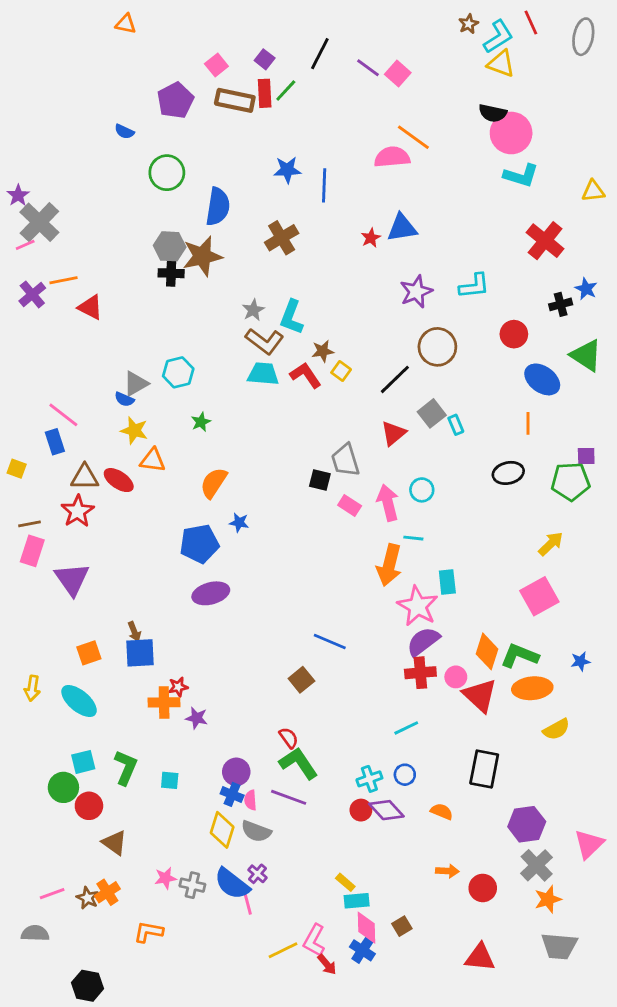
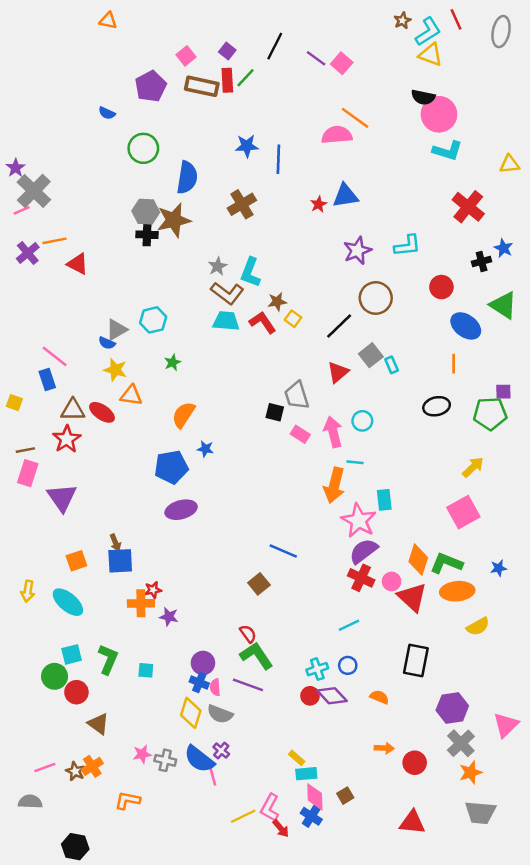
red cross: (420, 673) -> (361, 578), turned 30

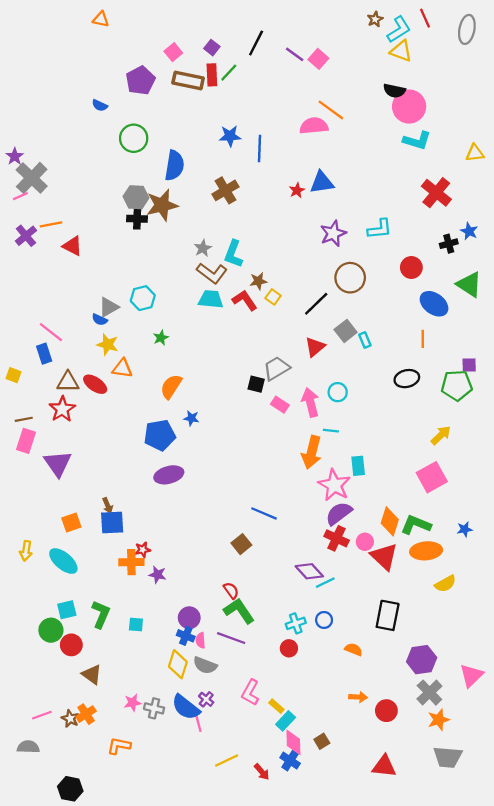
gray trapezoid: (297, 395) -> (276, 368), turned 76
purple diamond: (332, 696) -> (309, 571), moved
cyan rectangle: (306, 774) -> (286, 721), turned -42
pink L-shape: (270, 808) -> (250, 693), moved

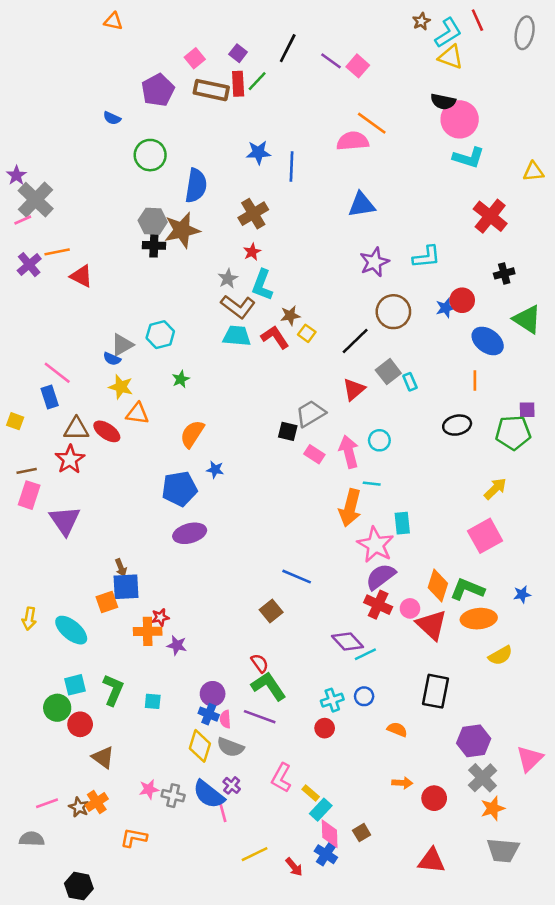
red star: (297, 190) -> (252, 252), moved
blue star: (469, 231) -> (446, 308), moved, turned 30
orange square: (71, 522) -> (107, 602), moved

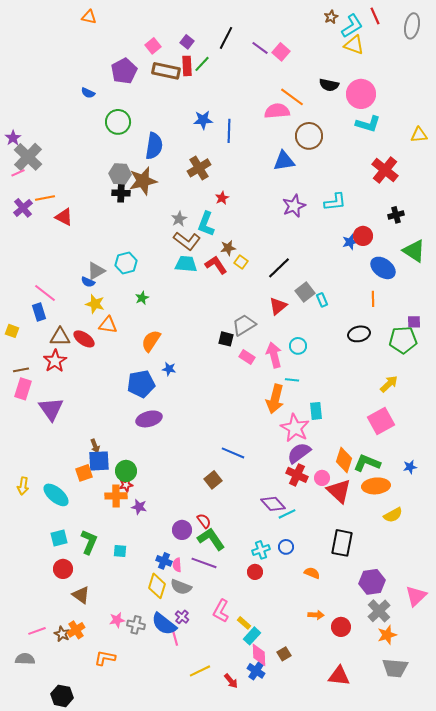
black semicircle: (443, 102) -> (329, 85), moved
red star: (252, 252) -> (222, 198), moved
brown circle: (393, 312) -> (309, 136), moved
purple circle: (213, 694) -> (182, 530), moved
green circle: (57, 708) -> (126, 471), moved

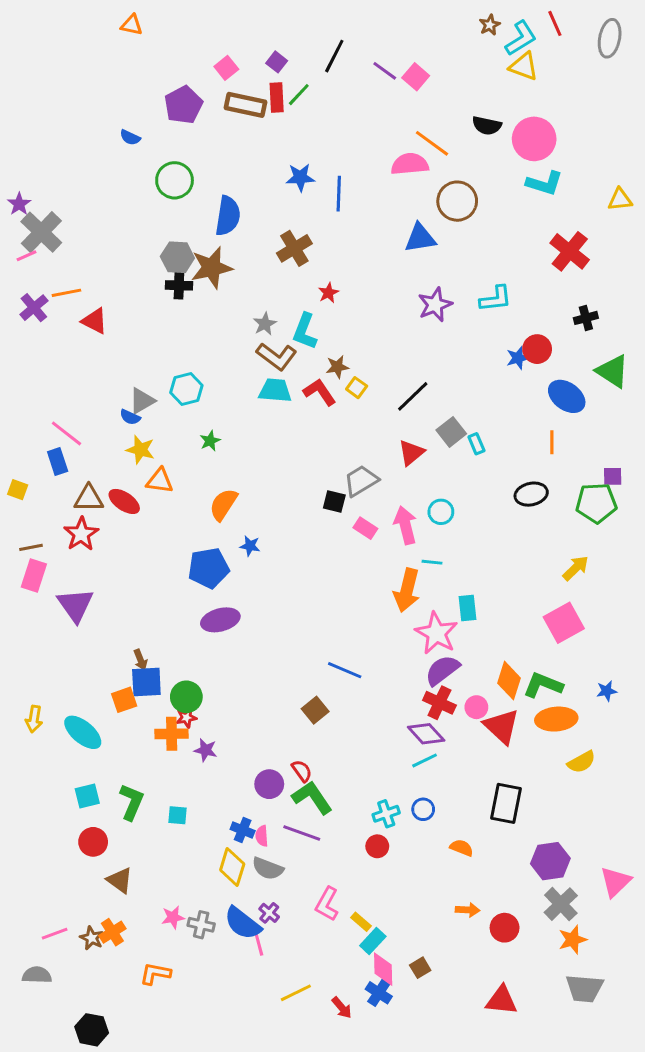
purple diamond: (273, 504) -> (426, 734), moved

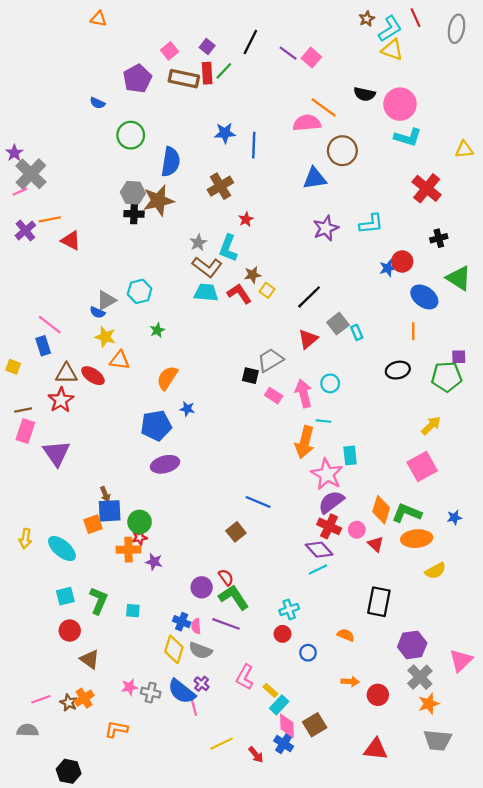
red triangle: (502, 726) -> (376, 544), size x0.6
blue circle: (423, 809) -> (308, 653), moved
brown square: (420, 968) -> (315, 725), size x1.5

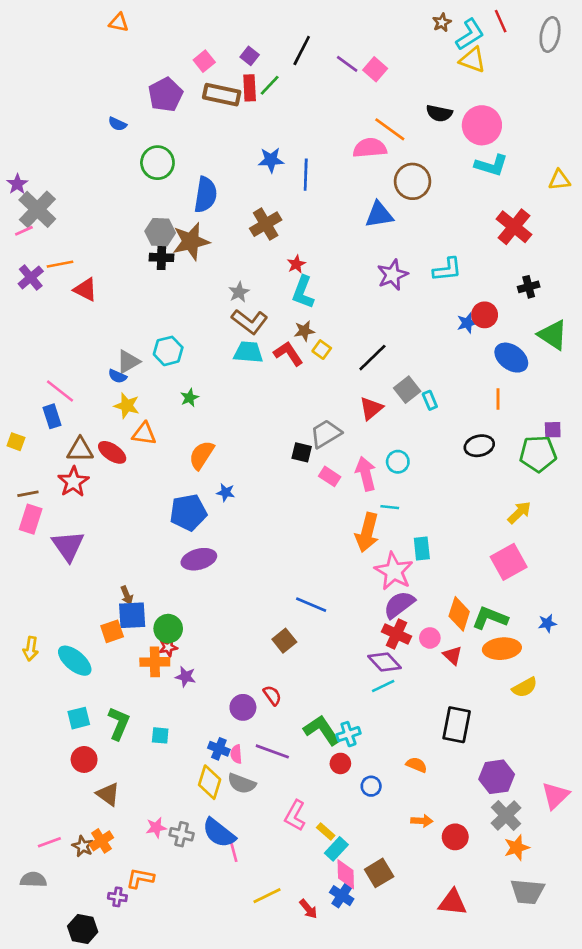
cyan L-shape: (228, 248) -> (303, 292), moved
green L-shape: (234, 597) -> (322, 730), moved
purple cross: (202, 684) -> (117, 897), moved, turned -32

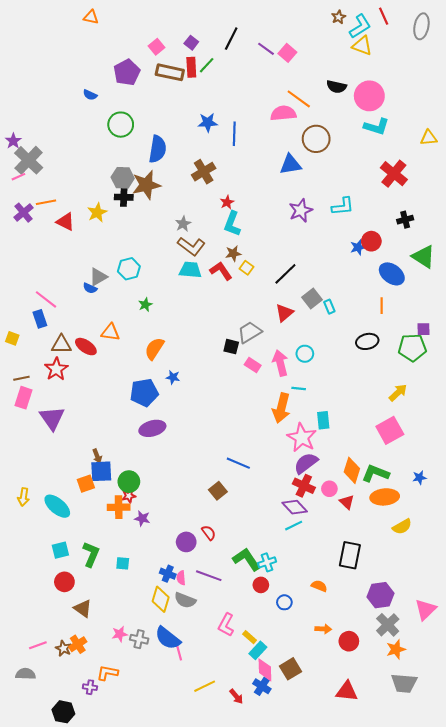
yellow star: (127, 406) -> (97, 213), moved, turned 30

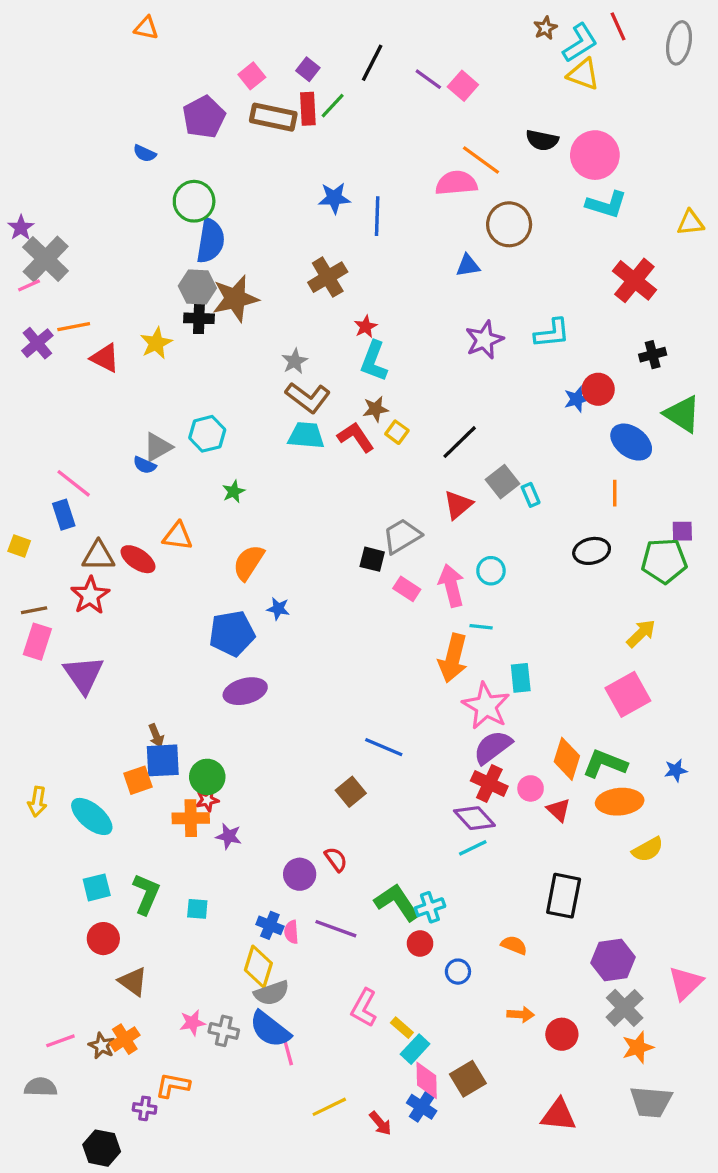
blue semicircle: (158, 149) -> (211, 241), moved
blue triangle: (291, 164) -> (468, 266), size x0.7
gray semicircle: (185, 600) -> (272, 993), moved, turned -40

